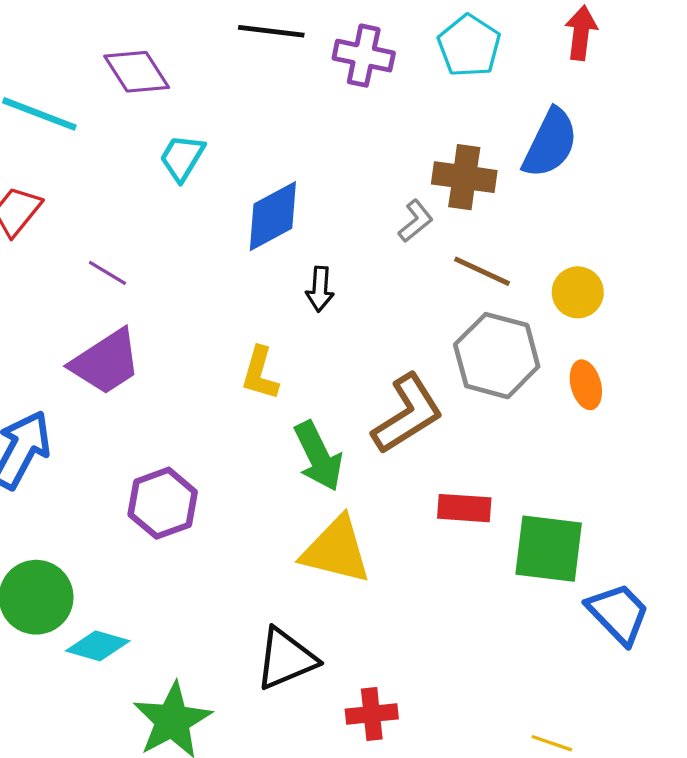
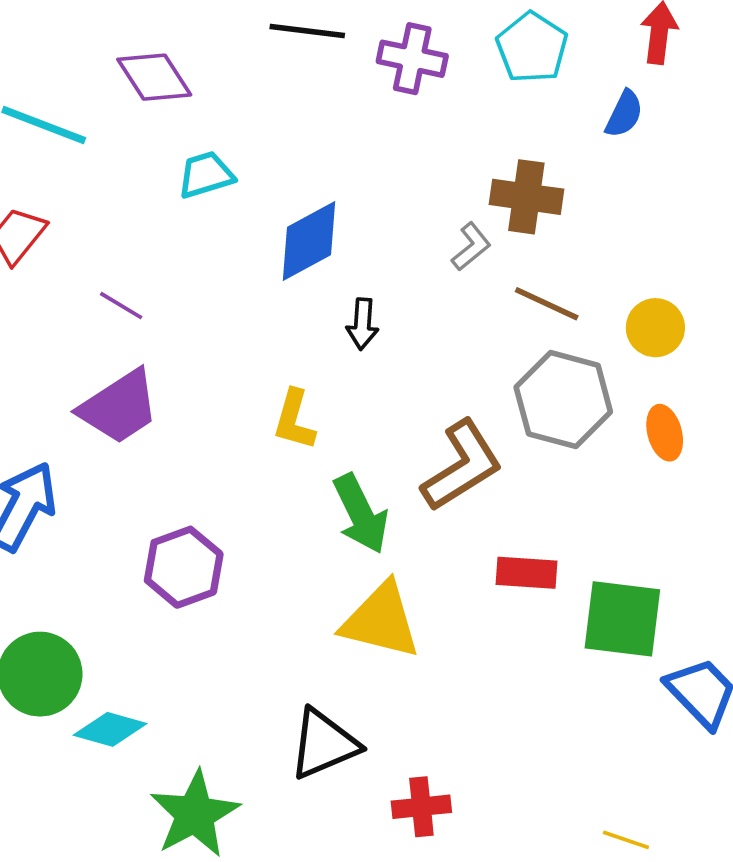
blue semicircle: (550, 143) -> (624, 114), moved, size x0.6
cyan trapezoid: (182, 158) -> (206, 175), turned 42

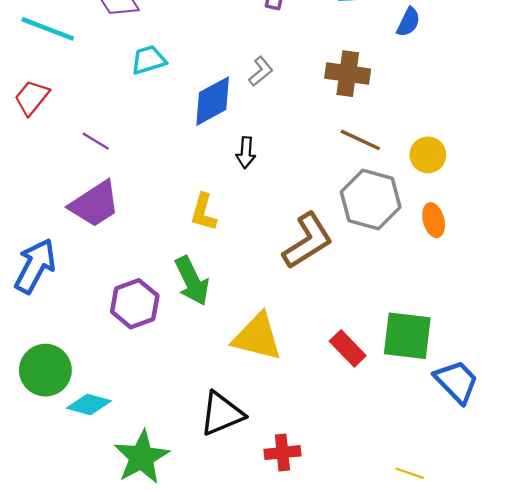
gray L-shape: (471, 247) -> (261, 71), moved
green arrow: (361, 514) -> (192, 281), moved
red rectangle: (526, 573) -> (348, 348), moved, turned 42

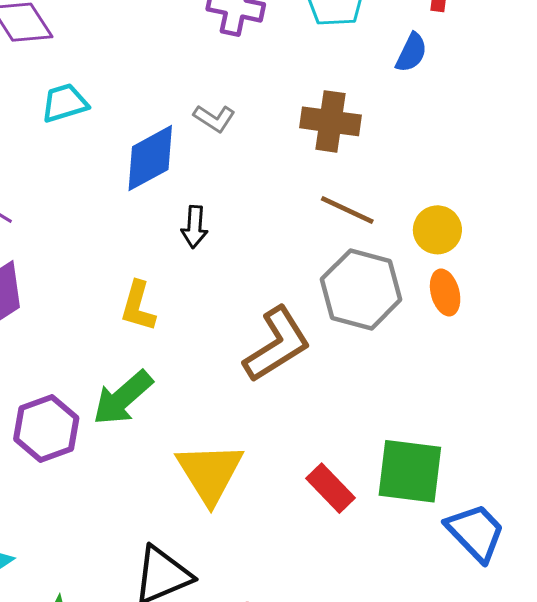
gray L-shape: (261, 71) -> (214, 118), turned 72
orange ellipse: (434, 220) -> (445, 293), moved
green arrow: (192, 281) -> (123, 398), turned 75
yellow triangle: (257, 337) -> (210, 473), turned 44

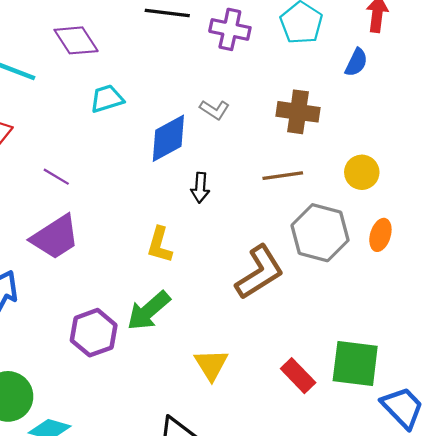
brown line: (347, 210) -> (283, 176), moved, turned -33
yellow circle: (437, 230) -> (362, 172), moved
orange ellipse: (445, 293) -> (380, 235), turned 32
yellow triangle: (210, 473) -> (211, 365), size x0.7

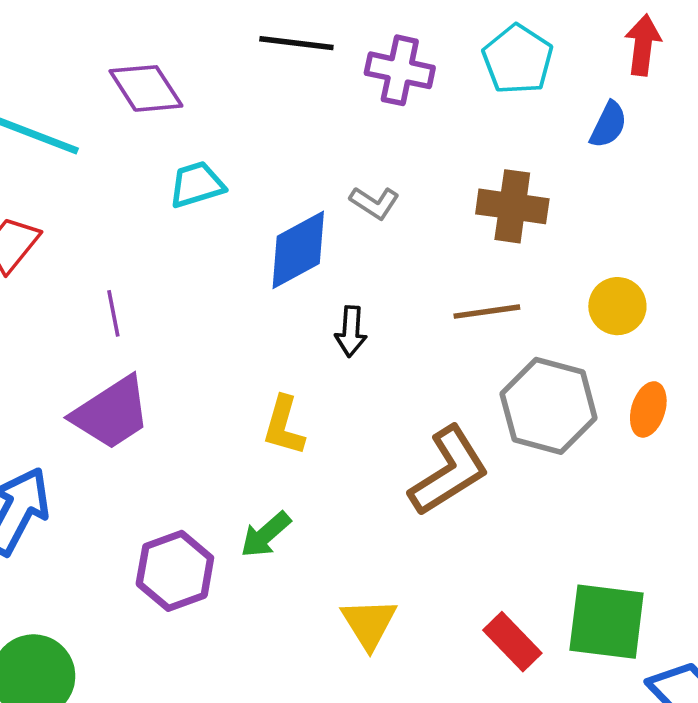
purple line: (56, 177) -> (113, 313), turned 48
green arrow: (149, 311) -> (266, 535), size x0.7

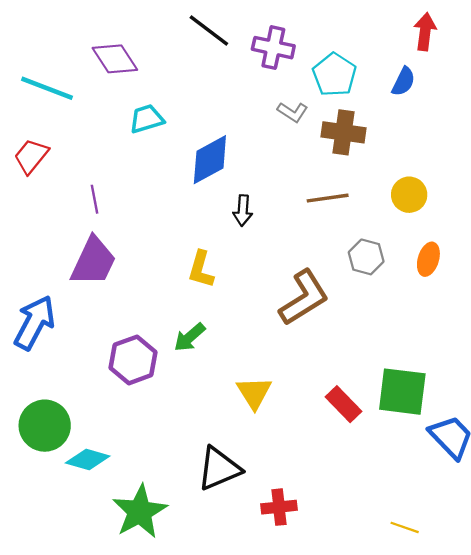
black line: (296, 43) -> (209, 31), turned 30
cyan pentagon: (518, 59) -> (334, 75), moved
gray L-shape: (374, 203) -> (293, 112), moved
gray hexagon: (549, 406) -> (366, 257), size x0.6
purple trapezoid: (111, 413) -> (93, 261), turned -32

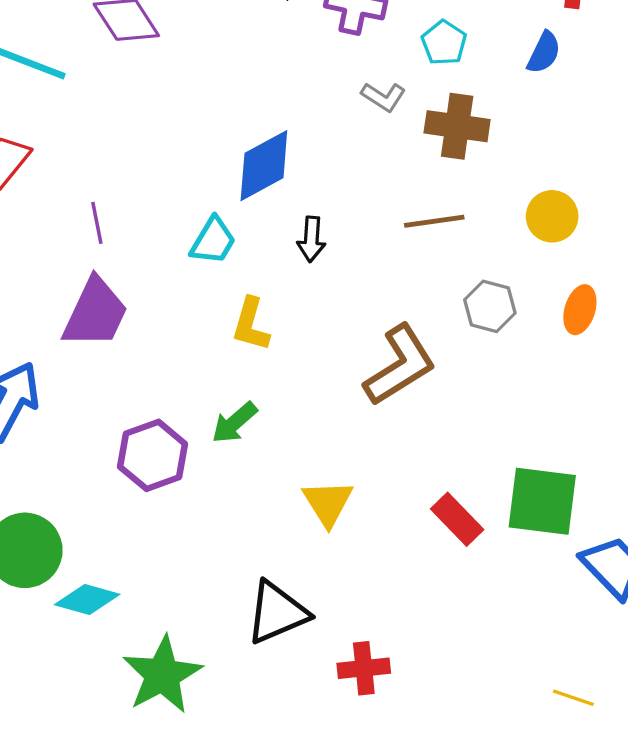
cyan pentagon: (334, 75) -> (444, 43), size x0.7
cyan trapezoid: (147, 119) -> (213, 241), moved, turned 138
yellow line: (405, 527) -> (573, 698), moved

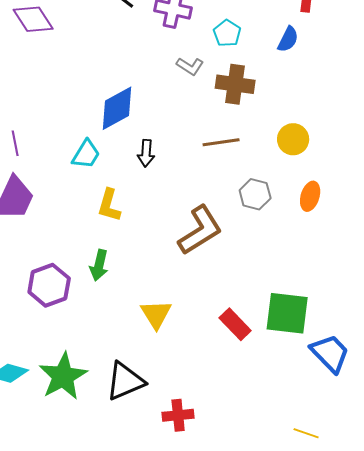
green arrow: (234, 423) -> (99, 265), turned -36
green star: (162, 675) -> (63, 376), moved

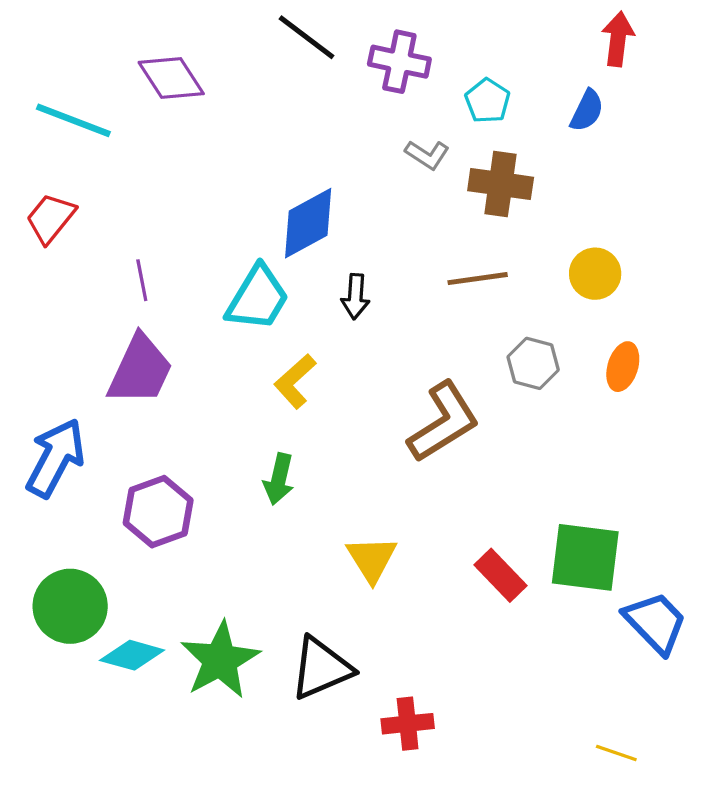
cyan trapezoid: (86, 154) -> (258, 298), size x1.4
yellow L-shape: (109, 205) -> (295, 381), turned 32
purple hexagon: (49, 285) -> (158, 512), moved

